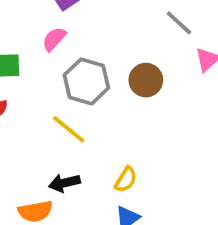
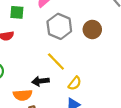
yellow line: (69, 129) -> (56, 62), moved

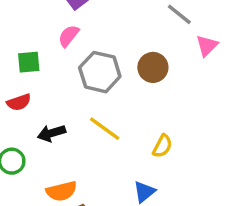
black arrow: (41, 81) -> (52, 133), moved
yellow semicircle: (75, 83) -> (162, 146), moved

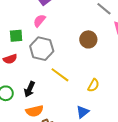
gray hexagon: (100, 72) -> (42, 49), moved
black arrow: (52, 133) -> (30, 89), moved, turned -49

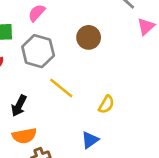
brown circle: (88, 39) -> (89, 37), moved

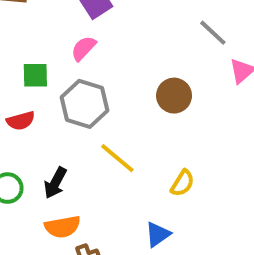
brown circle: (89, 37) -> (174, 96), moved

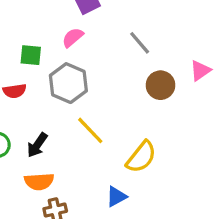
gray line: (213, 33) -> (140, 43), moved
brown circle: (174, 96) -> (160, 85), moved
yellow semicircle: (182, 183) -> (141, 157), size x1.5

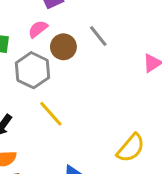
brown circle: (160, 85) -> (63, 47), moved
yellow semicircle: (141, 157) -> (131, 148), moved

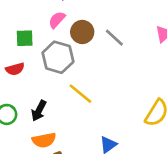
gray line: (98, 36) -> (114, 38), moved

